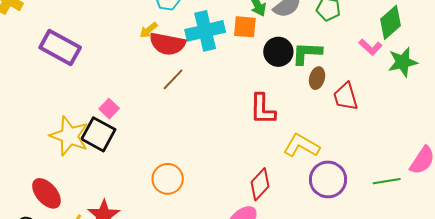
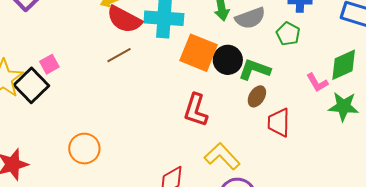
orange square: (245, 27) -> (199, 53), moved, size x1.5

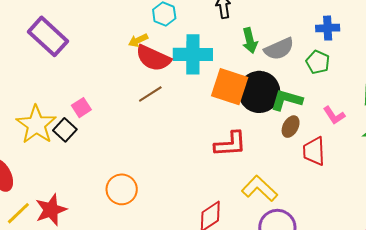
black circle: (228, 60) -> (259, 92), size x1.4
pink L-shape: (317, 83) -> (334, 115), moved
black square: (31, 85) -> (65, 130), size x0.7
red L-shape: (196, 110) -> (230, 144), turned -108

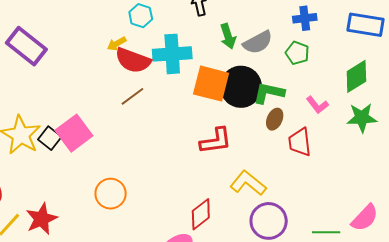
pink square: (81, 108) -> (74, 133), moved, size x1.8

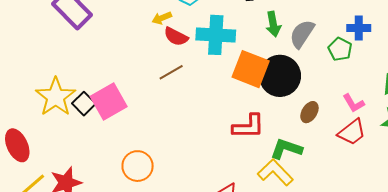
blue cross: (305, 18) -> (359, 28), moved
gray semicircle: (258, 42) -> (302, 34), turned 144
red semicircle: (133, 60) -> (176, 37), size x0.7
green L-shape: (269, 93) -> (286, 149), moved
red trapezoid: (300, 142) -> (352, 132), moved, turned -128

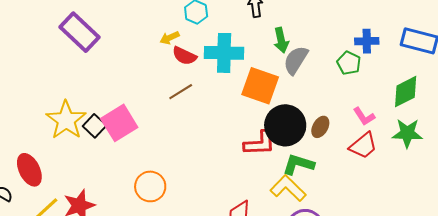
gray semicircle: (302, 34) -> (296, 60), moved
black circle: (280, 76) -> (285, 125), moved

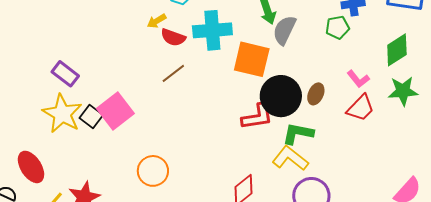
purple rectangle: (80, 32) -> (65, 74), moved, size x0.7
green pentagon: (349, 63) -> (337, 27), turned -30

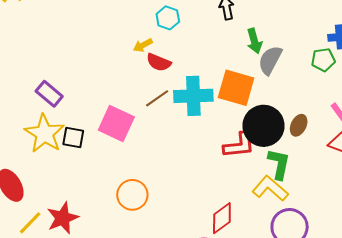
cyan cross: (212, 30) -> (193, 96), moved
pink square: (115, 111) -> (116, 124), moved, turned -30
black square: (91, 116) -> (73, 138), turned -30
green L-shape: (298, 133) -> (279, 164), turned 88

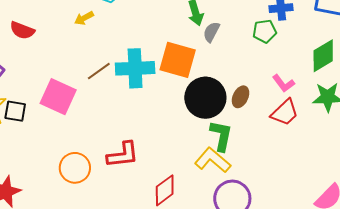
gray semicircle: (270, 60) -> (211, 32), size x0.7
red semicircle: (159, 62) -> (22, 30), moved
red L-shape: (239, 145) -> (123, 155), moved

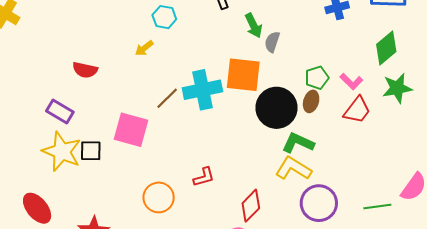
green pentagon: (265, 31) -> (317, 78), moved
green L-shape: (221, 136) -> (298, 143), turned -68
red L-shape: (123, 155) -> (204, 177), size x0.7

